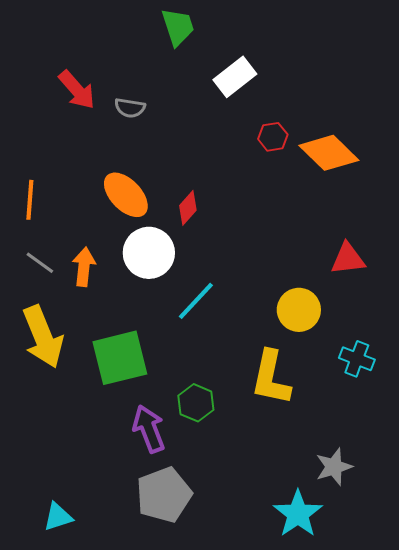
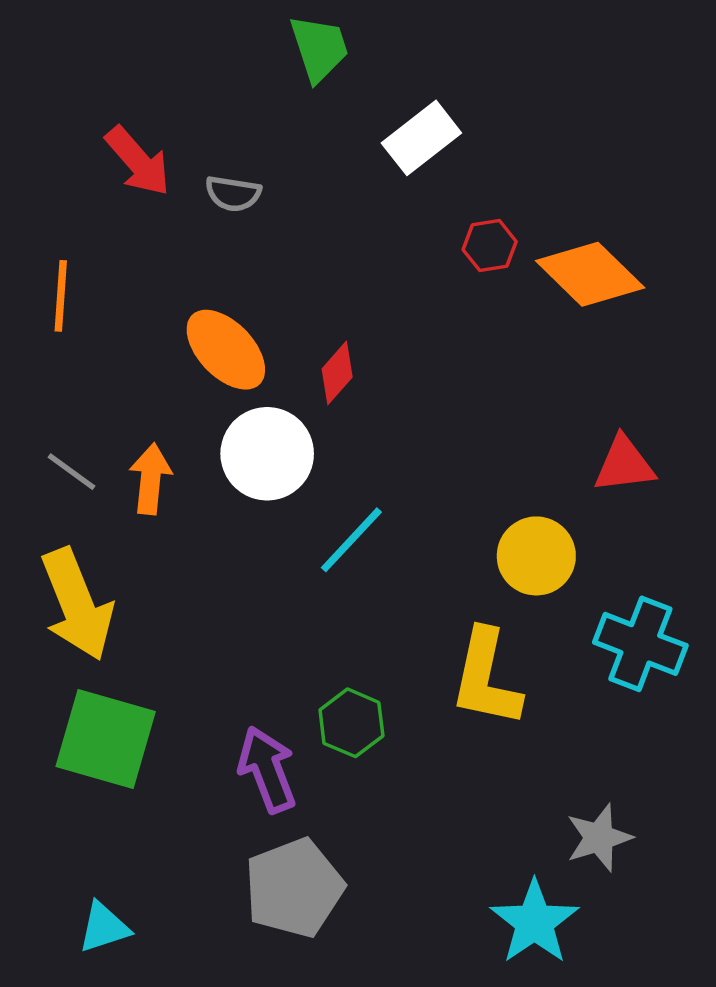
orange line: (30, 200) -> (61, 296), moved
green square: (120, 358) -> (106, 739), moved, turned 30
cyan cross: (357, 359) -> (640, 644), size x1.4

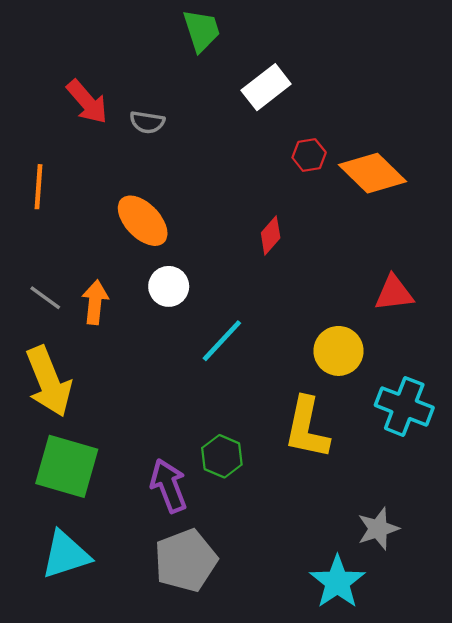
red diamond: (337, 373) -> (271, 235), moved
white circle: (267, 454) -> (169, 286), size x0.7
cyan triangle: (104, 927) -> (66, 555), moved, size x1.5

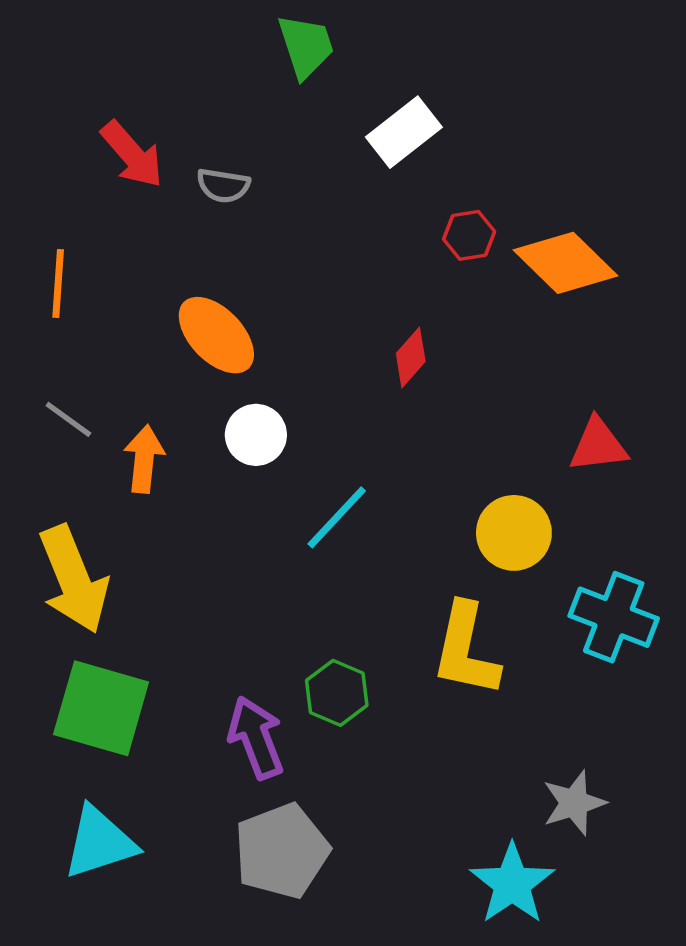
gray line: (45, 298) -> (68, 419), moved

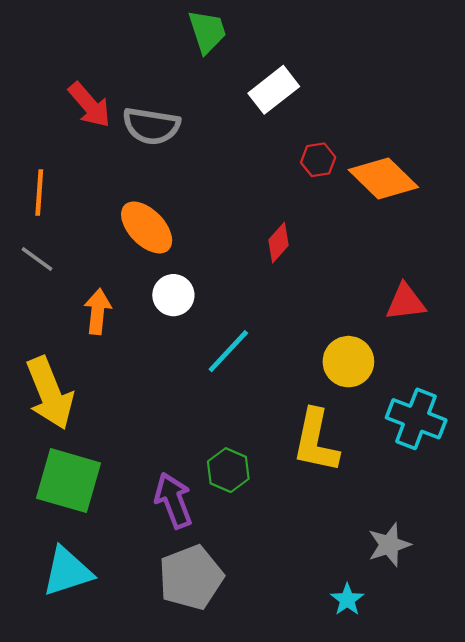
gray semicircle: (223, 185) -> (151, 126), size x1.6
gray line: (68, 419) -> (37, 259), moved
cyan star: (512, 884) -> (347, 600), size x0.6

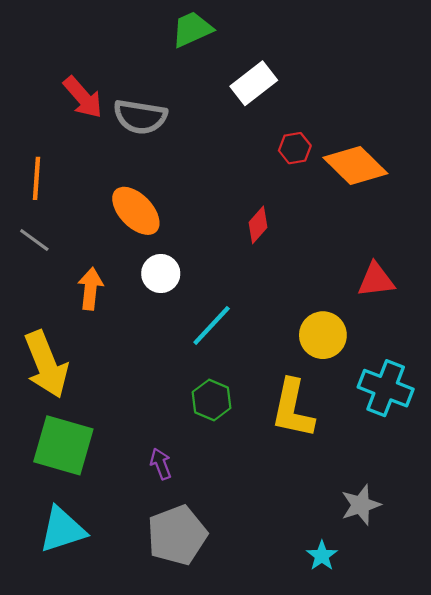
green trapezoid: (207, 31) -> (192, 29), turned -96
green hexagon: (228, 470) -> (212, 400), moved
purple arrow: (173, 500) -> (161, 464), size x0.6

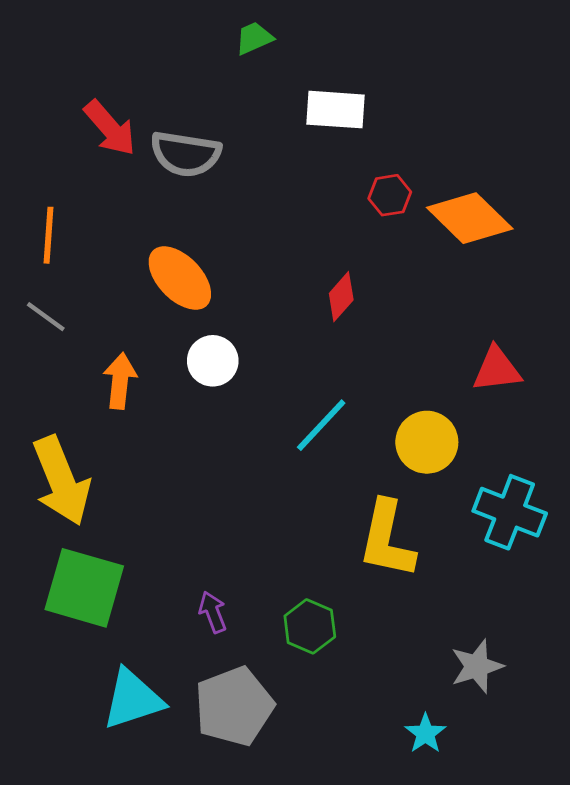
green trapezoid: (192, 29) -> (254, 38), size x0.7
white rectangle: (254, 83) -> (335, 110), turned 42
cyan line: (212, 325) -> (321, 425), moved
green hexagon: (212, 400) -> (310, 626), moved
cyan triangle: (62, 530) -> (133, 699), moved

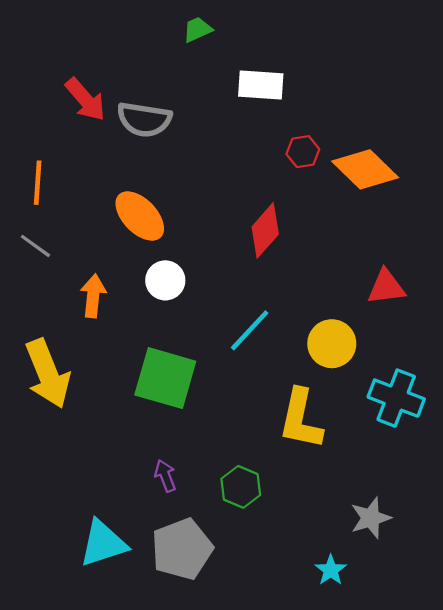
red diamond: (341, 297) -> (265, 230), size x1.4
green square: (84, 588) -> (165, 378), moved

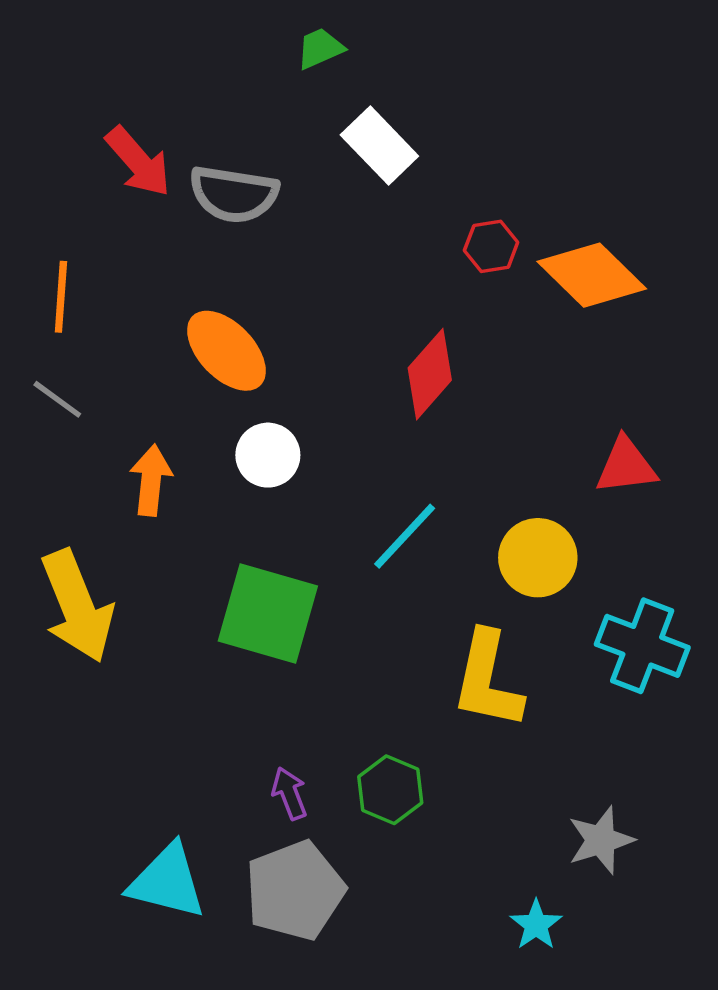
white rectangle: (261, 85) -> (379, 146), moved, turned 42
purple arrow: (165, 476) -> (289, 793), moved
cyan triangle: (103, 543) -> (167, 882), turned 32

